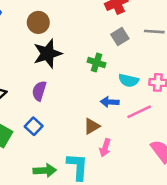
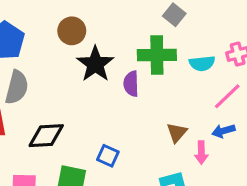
green cross: (97, 63) -> (157, 55), size x1.6
purple semicircle: (39, 91) -> (131, 84), moved
blue arrow: (110, 102) -> (223, 131), moved

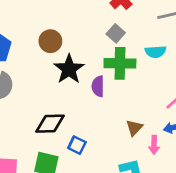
gray square: (174, 15) -> (116, 33), moved
cyan semicircle: (202, 63) -> (156, 52), moved
black diamond: (46, 136) -> (50, 124), moved

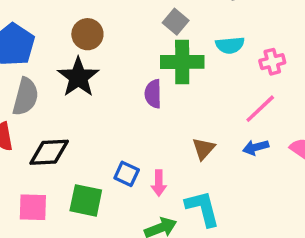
black star: (69, 69) -> (78, 77), moved
black diamond: (50, 124) -> (49, 152), moved
pink arrow: (154, 145) -> (159, 183), moved

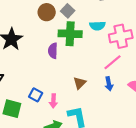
brown circle: (87, 34) -> (47, 12), moved
pink cross: (272, 62) -> (121, 36), size x1.6
blue arrow: (256, 147) -> (109, 84), turned -88

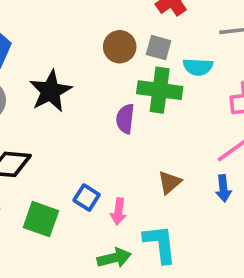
gray square: (68, 11) -> (159, 48), turned -32
cyan semicircle: (97, 26) -> (198, 67), moved

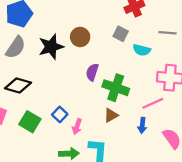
brown circle: (120, 47) -> (80, 37), moved
green cross: (160, 90) -> (116, 88), moved

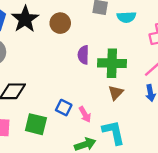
black star: (51, 47) -> (25, 19), moved
pink arrow: (77, 127) -> (85, 114), turned -32

